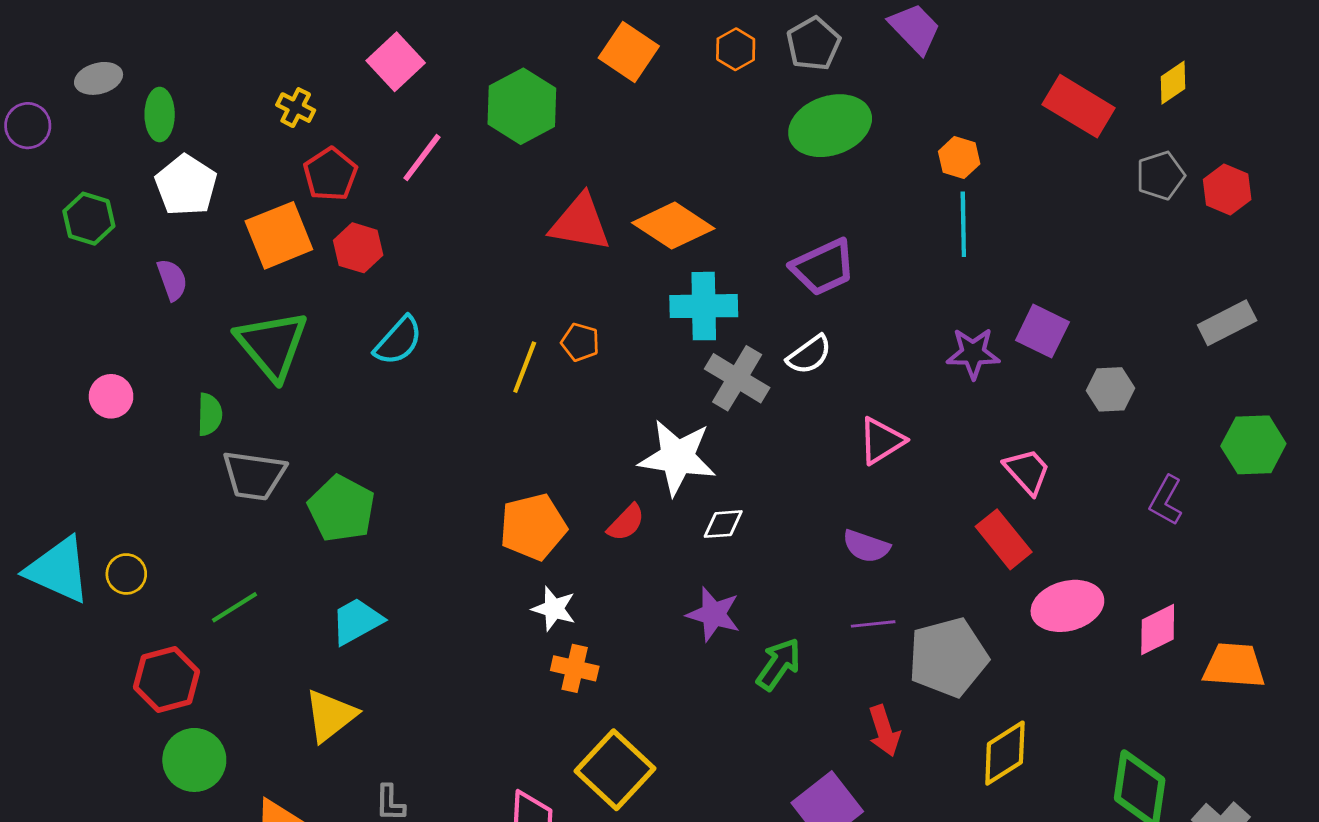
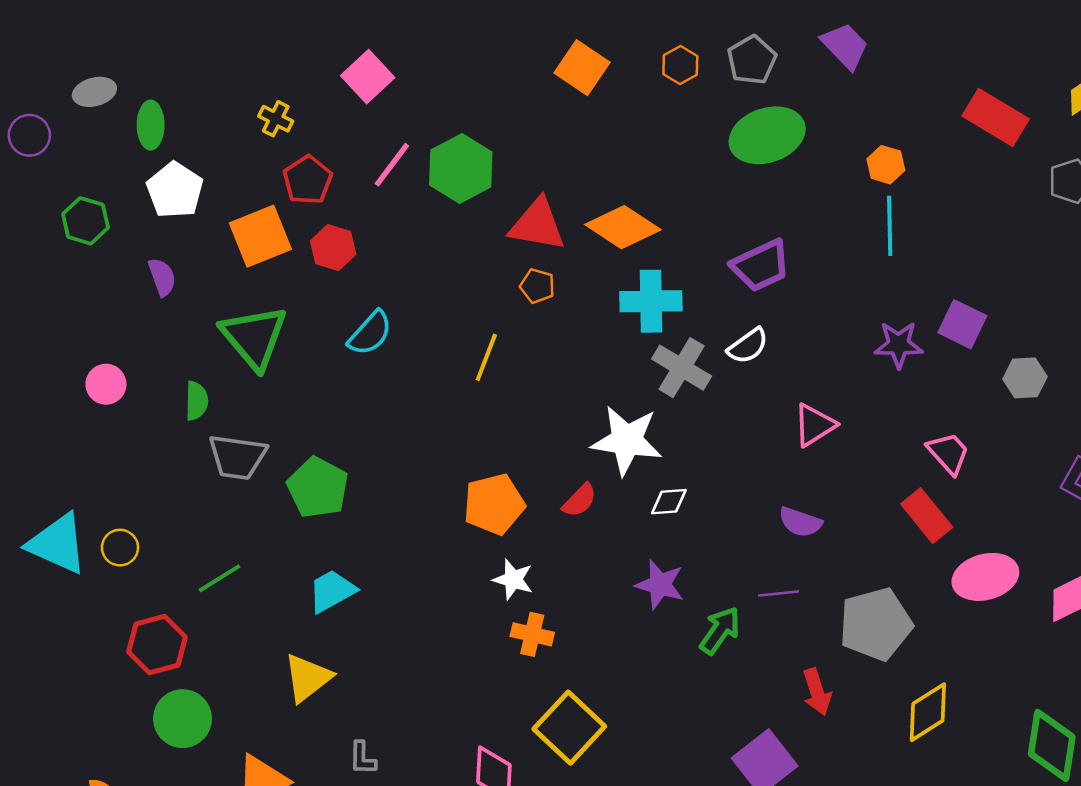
green hexagon: (522, 106) -> (461, 168), moved
orange pentagon: (580, 342) -> (537, 286), moved
purple line: (873, 624) -> (779, 594), moved

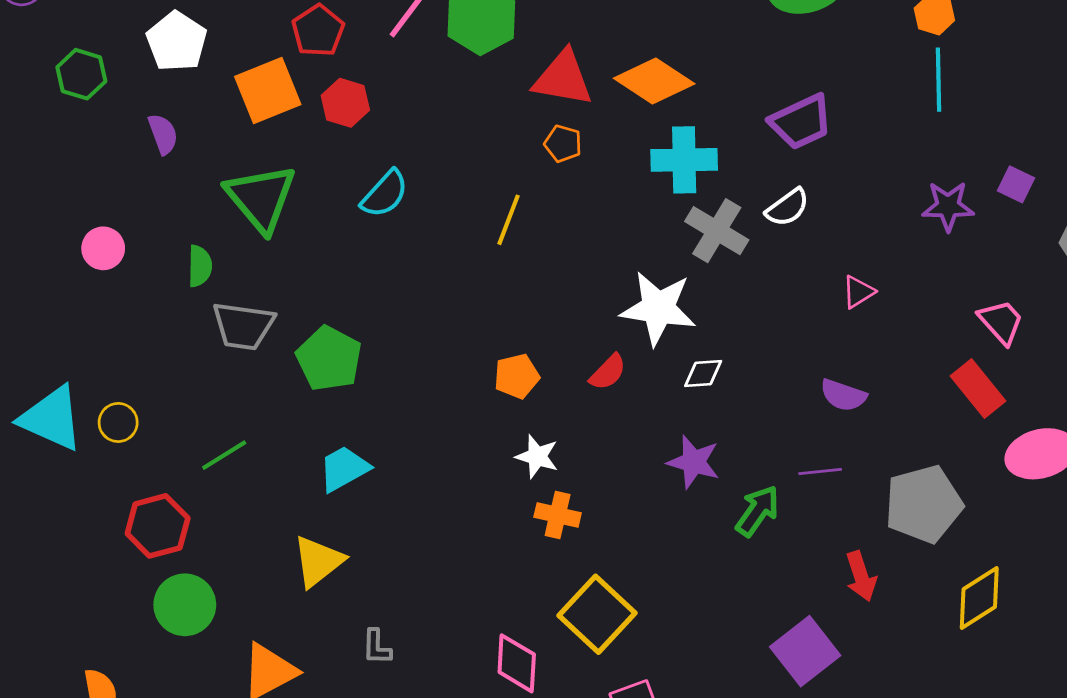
purple square: (962, 324) -> (1016, 184), size x0.7
pink triangle: (814, 425) -> (858, 292), size x0.7
orange pentagon: (494, 504) -> (517, 376), size x0.7

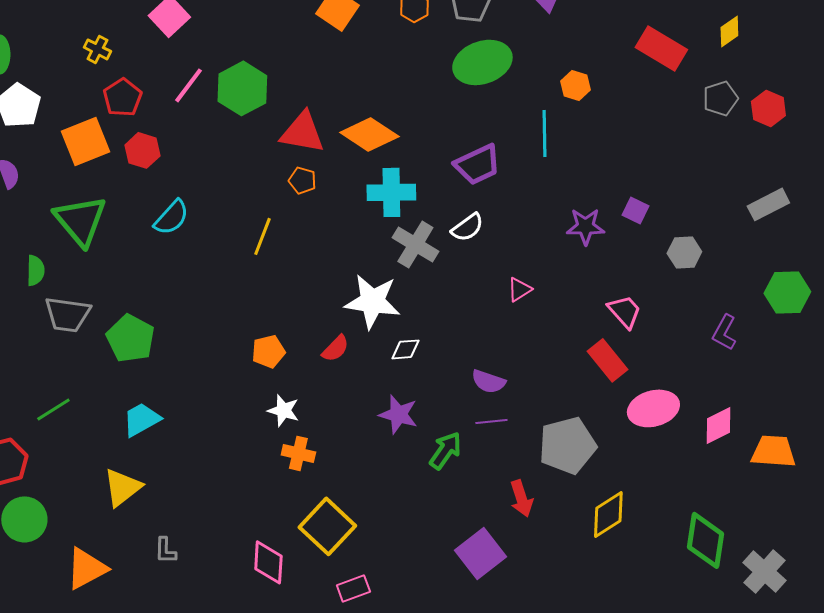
cyan line: (938, 80) -> (544, 133), moved
purple semicircle: (843, 395) -> (488, 381), moved

